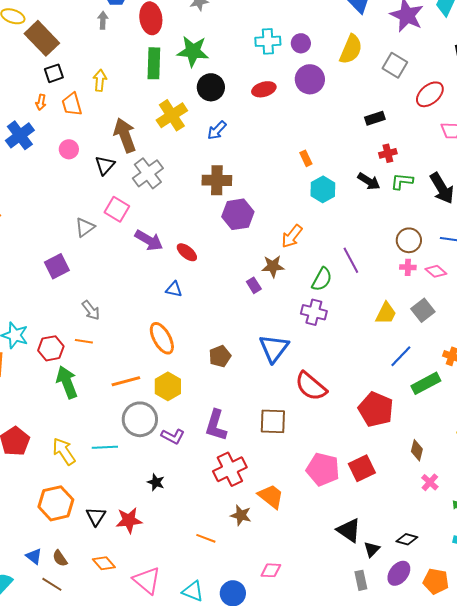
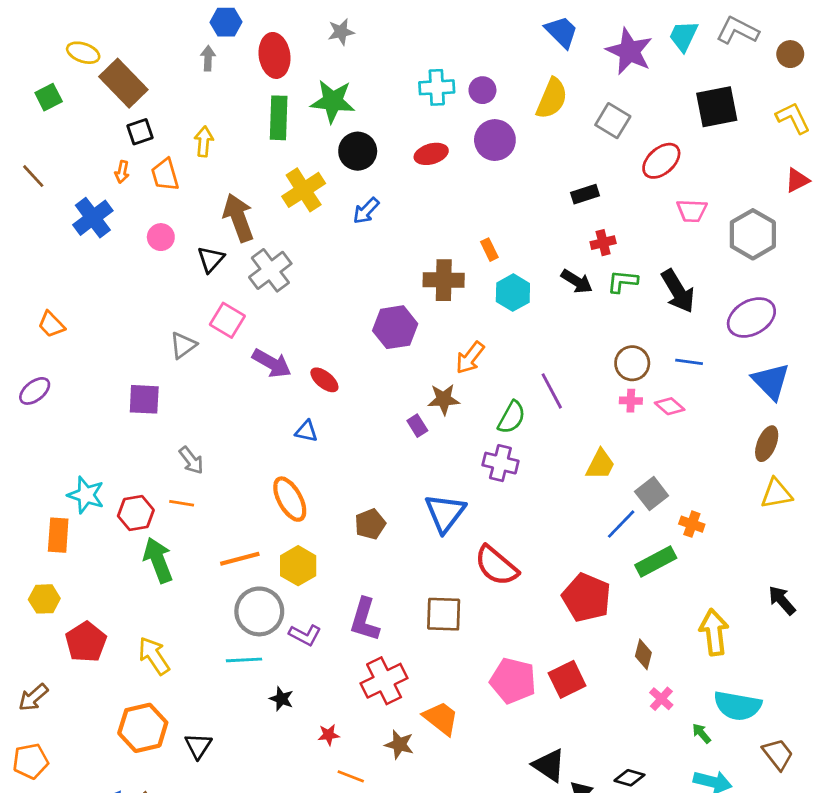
brown cross: (217, 180) -> (444, 280), moved
purple square: (57, 266) -> (144, 399), turned 30
gray square: (423, 310) -> (652, 494), moved
cyan line: (105, 447) -> (244, 660), moved
red star: (129, 520) -> (329, 735), moved, size x0.6

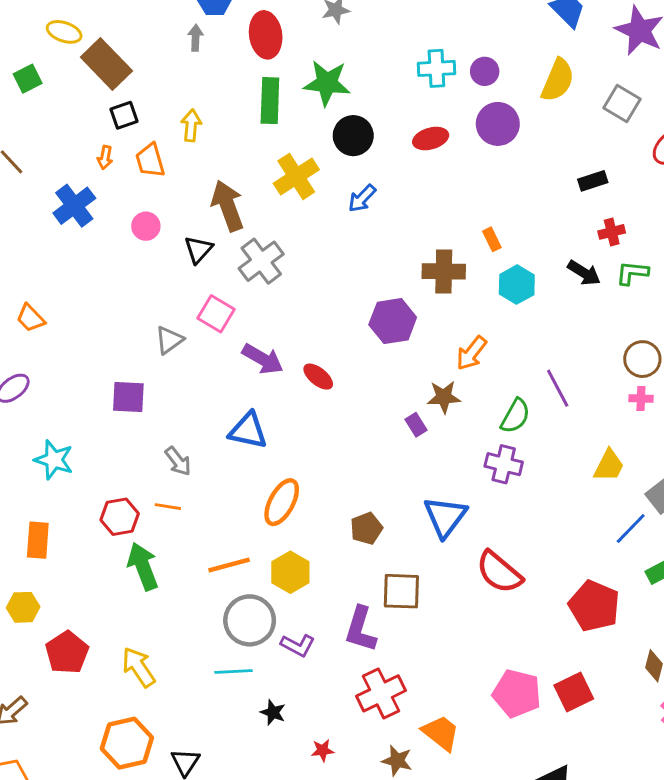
blue triangle: (306, 431) -> (248, 431), moved, size x1.6
cyan star: (86, 495) -> (54, 460), moved
orange ellipse: (290, 499) -> (282, 502), turned 57
brown square: (444, 614) -> (401, 591), moved

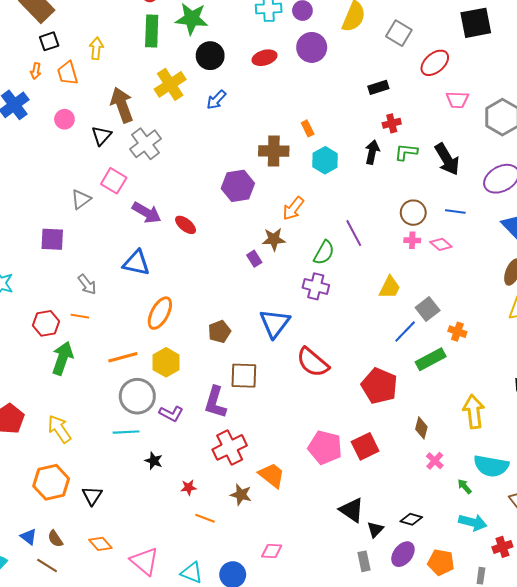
black arrow: (584, 273) -> (372, 152), turned -110
green arrow: (143, 566) -> (62, 358), turned 40

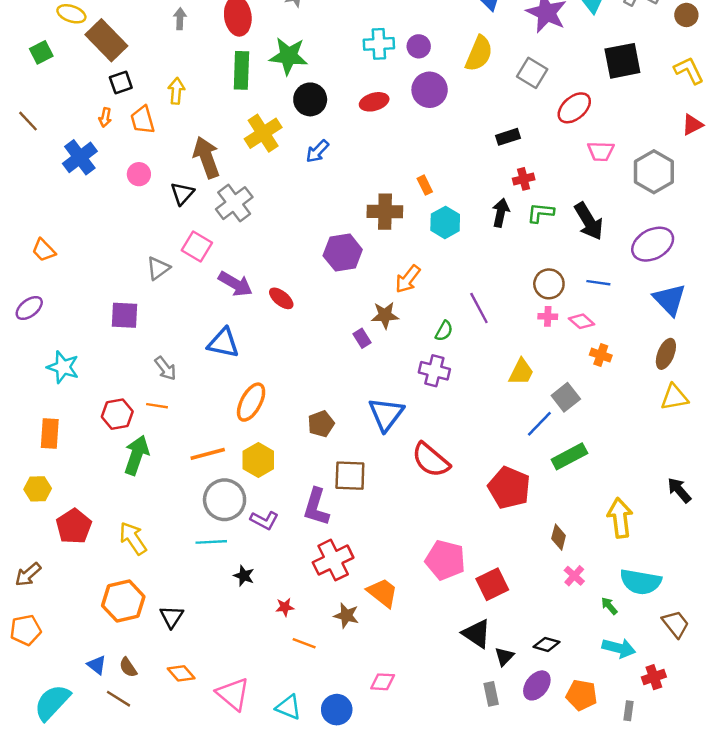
green semicircle: (324, 253) -> (444, 331), size x0.7
orange cross: (457, 332) -> (601, 355), moved
red square: (365, 446) -> (492, 584), moved

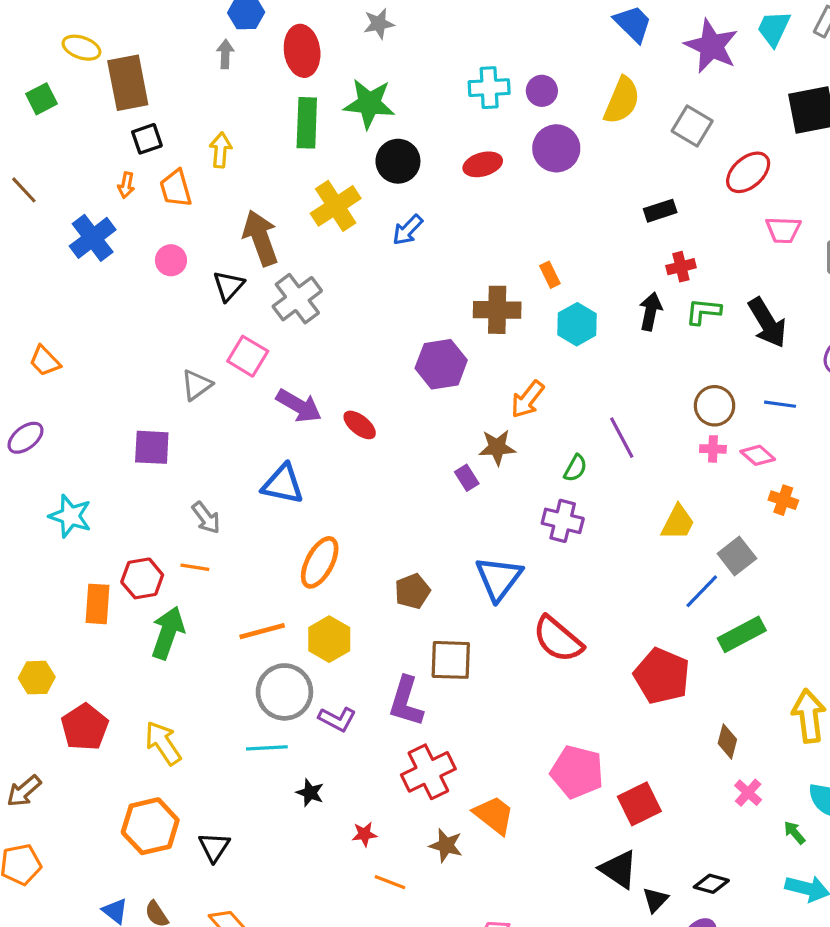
brown rectangle: (106, 40) -> (128, 83), turned 33
orange rectangle: (50, 433) -> (97, 604), moved

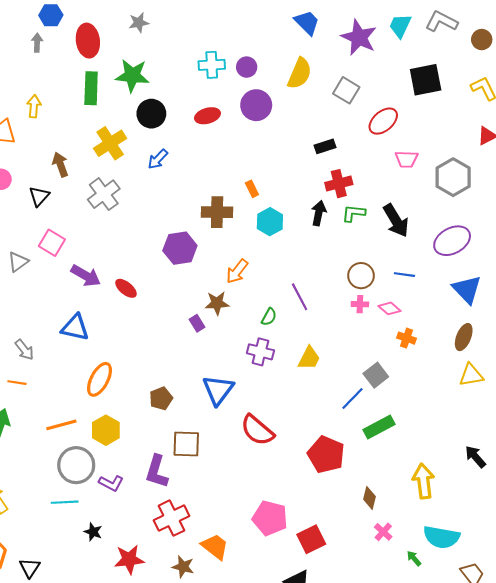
brown arrow: (261, 238) -> (60, 164), size x0.7
red cross: (681, 267) -> (339, 184), size x1.4
gray cross: (297, 299) -> (104, 194), moved
yellow trapezoid: (678, 522) -> (309, 358), moved
red star: (364, 834) -> (129, 559), size x1.8

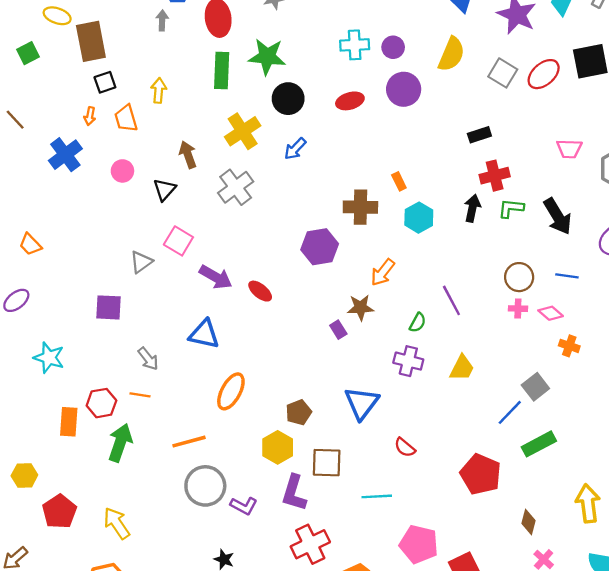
red ellipse: (383, 121) -> (544, 74), moved
yellow hexagon: (106, 430) -> (278, 447), moved
red semicircle: (257, 430) -> (405, 447), size x0.6
cyan line: (65, 502) -> (377, 496), moved

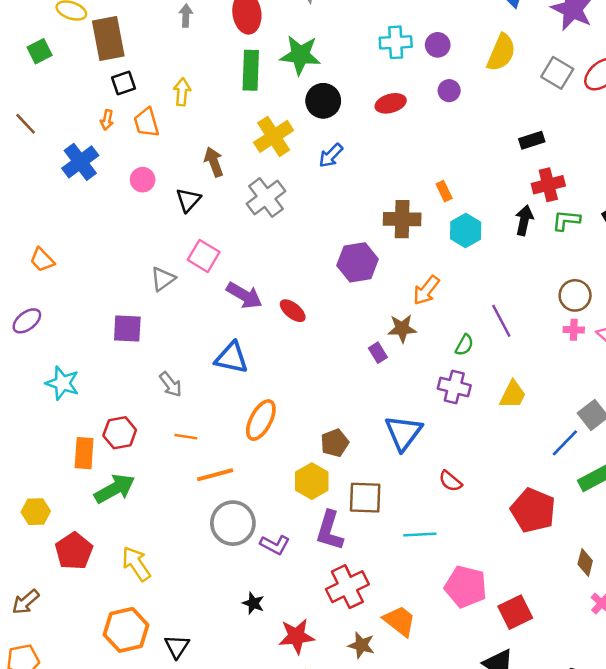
purple circle: (404, 89) -> (449, 91), size x0.6
orange line: (140, 395) -> (186, 437), moved
green arrow: (120, 443) -> (115, 489), moved, turned 42

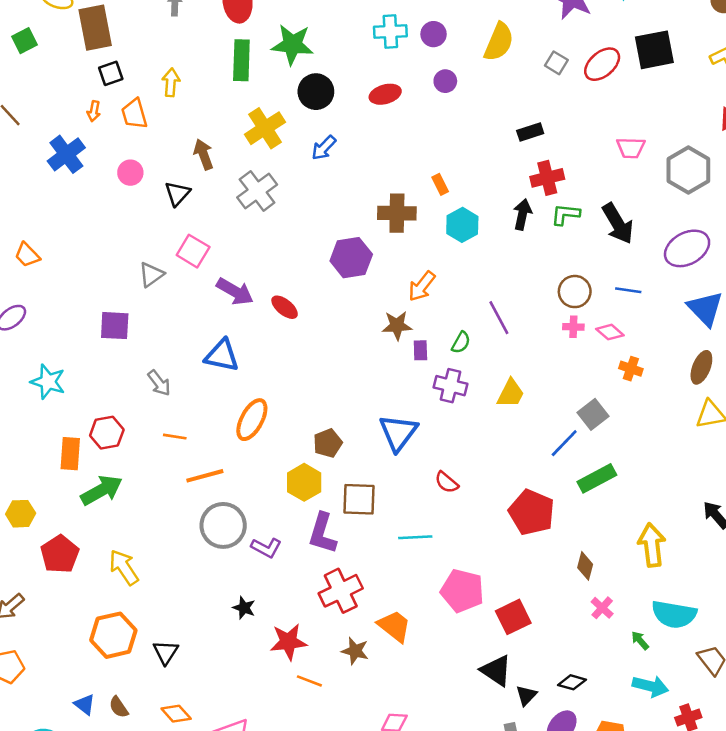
gray square: (557, 73) -> (556, 63), size x0.7
purple rectangle: (378, 353) -> (420, 350), moved, turned 30

